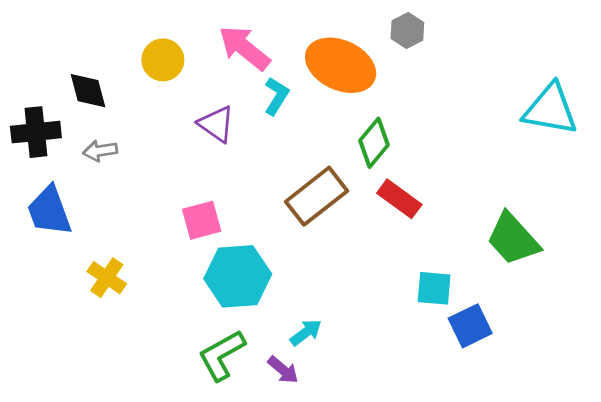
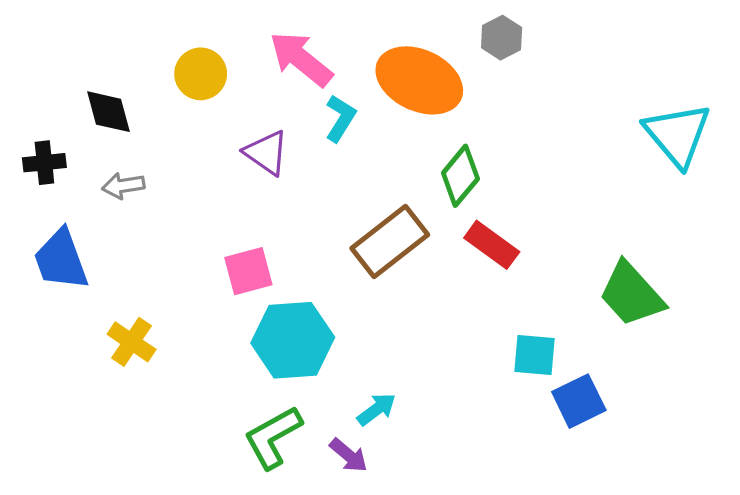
cyan triangle: (550, 109) -> (677, 135), turned 40
black cross: (36, 132) -> (44, 163), size x0.7

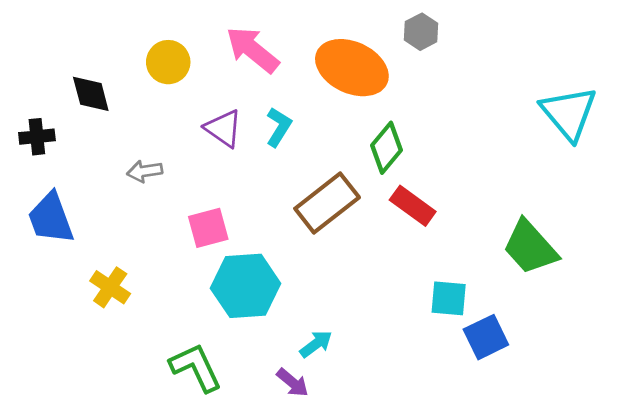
cyan L-shape: (340, 118) -> (279, 127), moved
gray arrow: (123, 186) -> (145, 171), moved
green L-shape: (273, 437) -> (196, 367), moved, turned 94

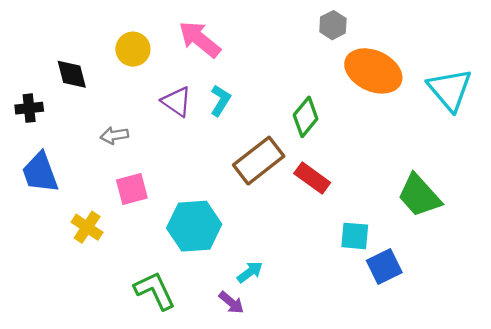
orange ellipse: (352, 68) -> (373, 71), moved
red rectangle: (413, 206) -> (312, 178), moved
pink square: (208, 228) -> (132, 189), moved

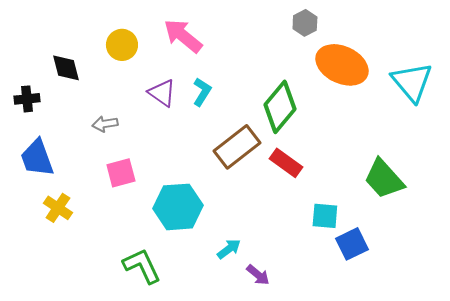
green diamond: (306, 117) -> (280, 107), size x1.4
yellow cross: (87, 227) -> (58, 208), moved
purple arrow: (231, 303) -> (258, 275), moved

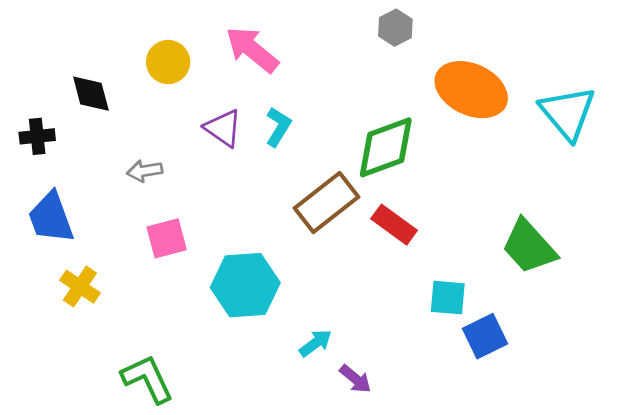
gray hexagon: (305, 23) -> (395, 28), moved
green diamond: (280, 107) -> (386, 147), turned 30
green L-shape: (142, 266) -> (147, 379), moved

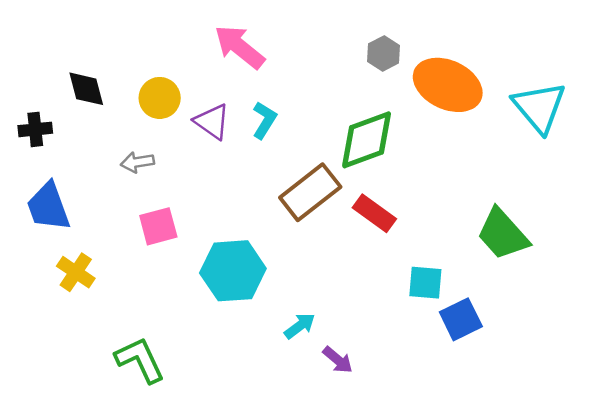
gray hexagon: (395, 28) -> (384, 53), moved
yellow circle: (168, 62) -> (160, 98), moved

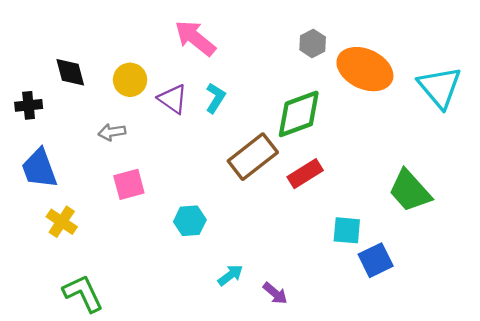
red rectangle: (374, 213) -> (305, 174), turned -68
cyan hexagon: (233, 271) -> (190, 221), size x0.6
cyan arrow: (300, 326) -> (230, 275), moved
green L-shape: (140, 360) -> (83, 293), moved

